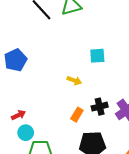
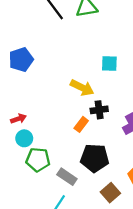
yellow arrow: (74, 80) -> (82, 88), size x1.5
black cross: (100, 107) -> (99, 110), moved

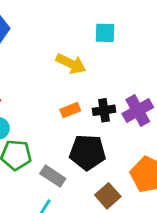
black cross: (99, 110) -> (104, 110), moved
orange rectangle: (81, 124) -> (70, 110), turned 32

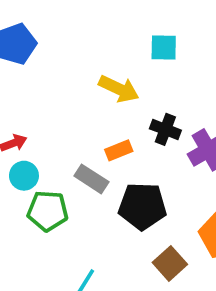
black cross: (104, 110) -> (165, 129), moved, turned 30
gray rectangle: (53, 176) -> (91, 179), moved

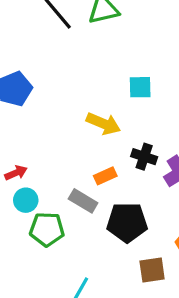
brown square: (170, 263) -> (152, 270), turned 36

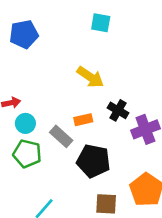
cyan square: (140, 87) -> (101, 23), moved
cyan circle: (26, 200) -> (25, 123), moved

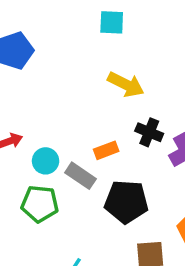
yellow arrow: (90, 77) -> (126, 84), moved
cyan circle: (25, 123) -> (46, 161), moved

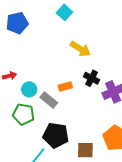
cyan square: (112, 22) -> (64, 12), moved, turned 35
black pentagon: (126, 202) -> (56, 135), moved

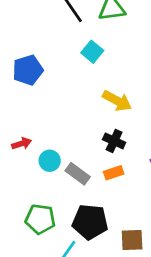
black cross: (92, 78) -> (114, 141), moved
orange rectangle: (65, 86) -> (114, 173), moved
green pentagon: (23, 114) -> (40, 219), moved

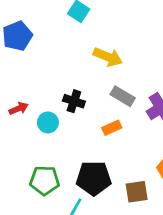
black cross: (114, 141) -> (74, 101), moved
gray rectangle: (78, 174) -> (123, 96), moved

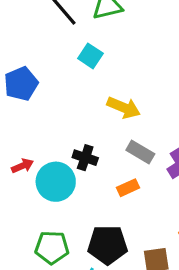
cyan circle: (48, 122) -> (56, 182), size x1.6

